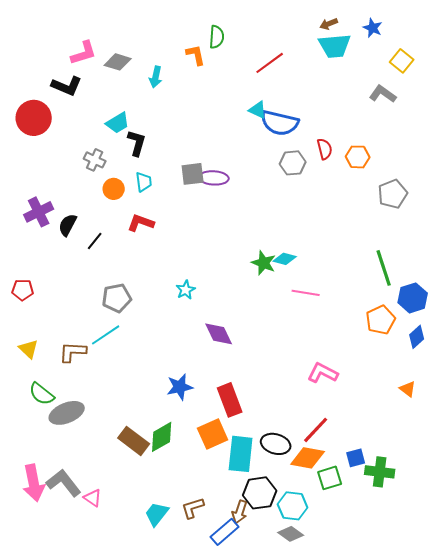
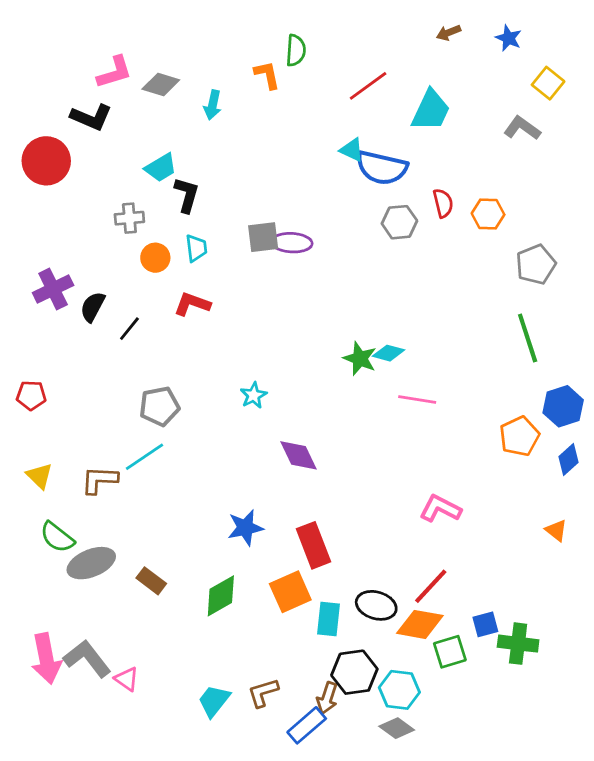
cyan trapezoid: (335, 46) -> (431, 110), moved, turned -60
gray cross: (95, 160) -> (129, 218), turned -30
green line: (384, 268) -> (528, 338), moved
brown rectangle: (134, 441) -> (151, 581), moved, size x0.7
cyan rectangle: (241, 454) -> (329, 619), size x0.7

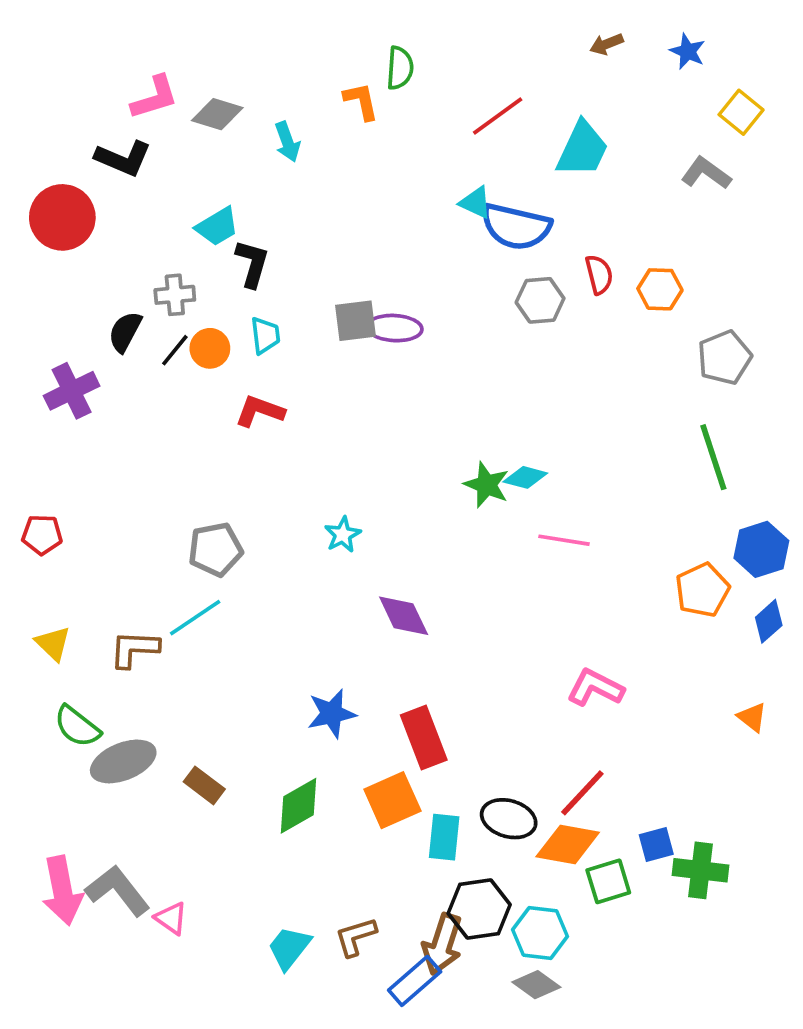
cyan arrow: (213, 105) -> (287, 142), turned -32
black semicircle: (93, 307) -> (125, 332), moved
black line: (129, 329) -> (175, 350), moved
brown arrow: (327, 698) -> (442, 944), size x1.4

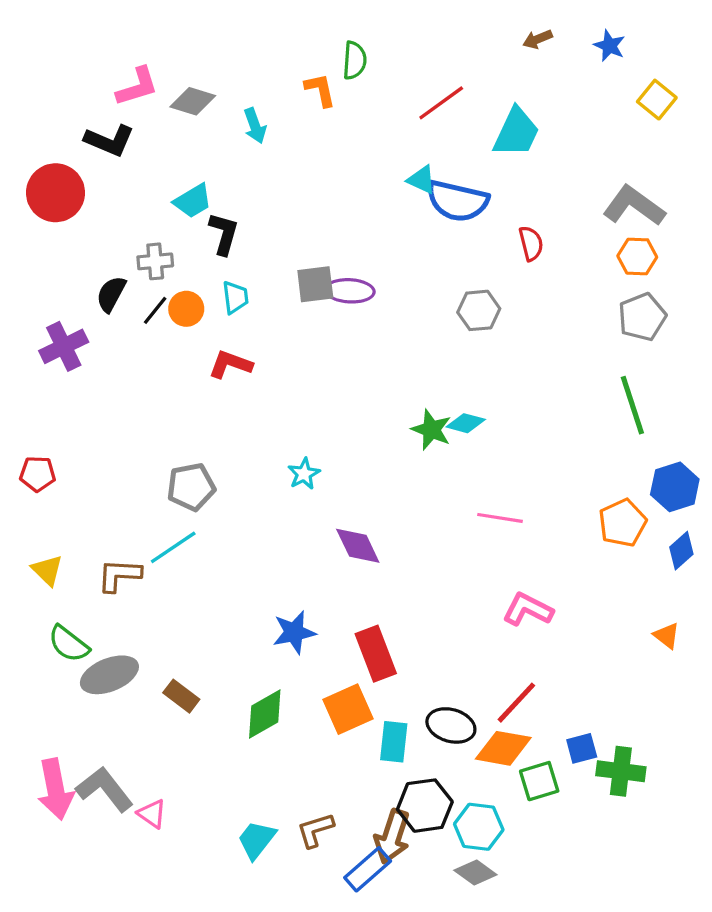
gray L-shape: (706, 173) -> (634, 206), moved, size x1.4
orange hexagon: (660, 289) -> (637, 256), moved
gray hexagon: (540, 300) -> (479, 310), moved
pink line: (564, 540) -> (500, 518), moved

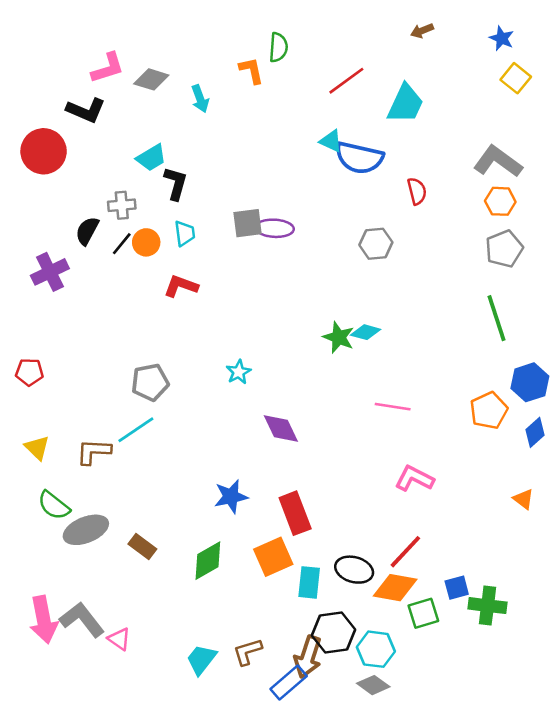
blue star: (609, 46) -> (502, 38), moved

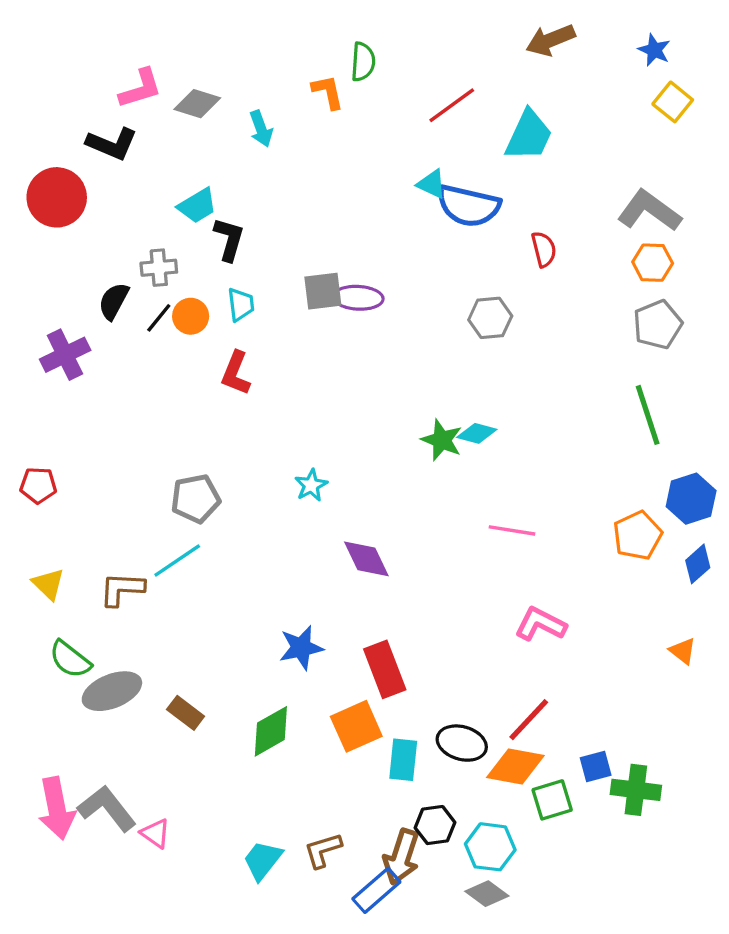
brown arrow: (422, 31) -> (550, 40), size x1.6
red L-shape: (181, 286) -> (236, 373), turned -88
black hexagon: (334, 632) -> (435, 825), size x0.7

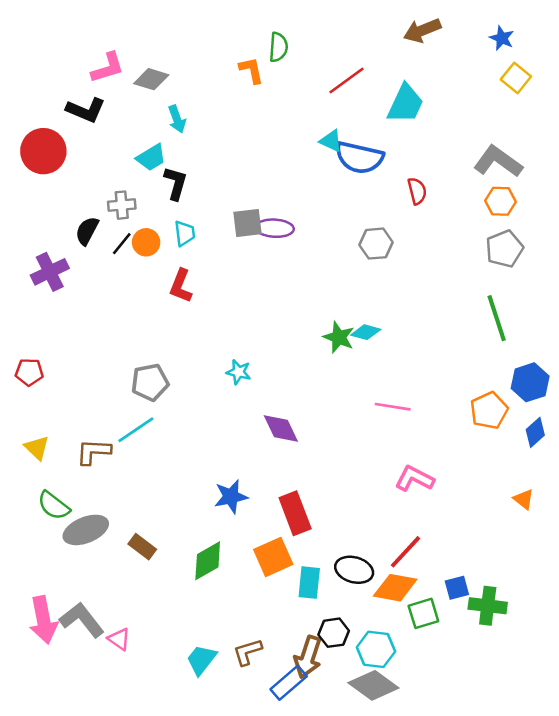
cyan arrow: (261, 129) -> (177, 119), moved
cyan star: (311, 485) -> (239, 372), turned -30
gray diamond: (487, 894) -> (373, 685), size x1.5

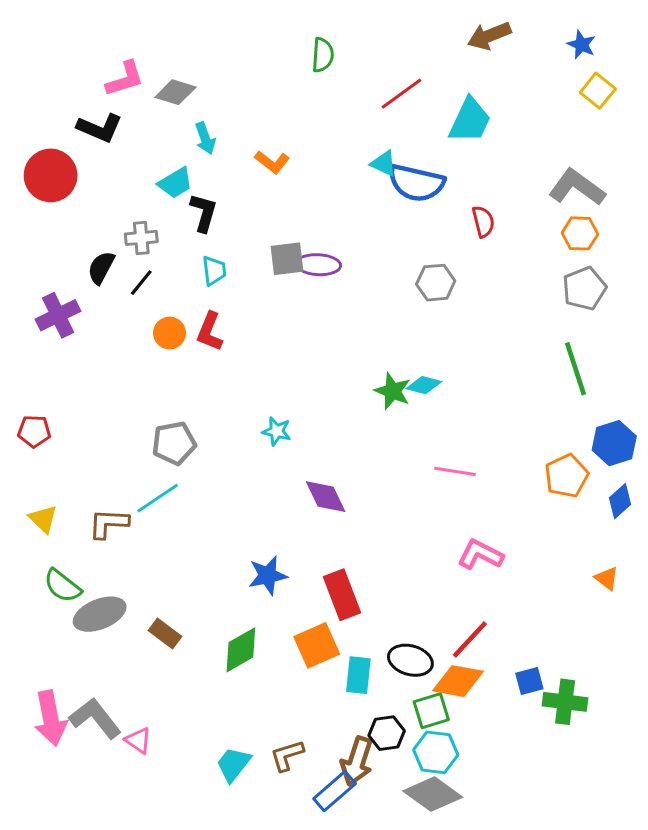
orange L-shape: (251, 70) -> (272, 162), moved, turned 140
orange circle: (146, 242) -> (170, 333), moved
green square: (423, 613) -> (431, 711), moved

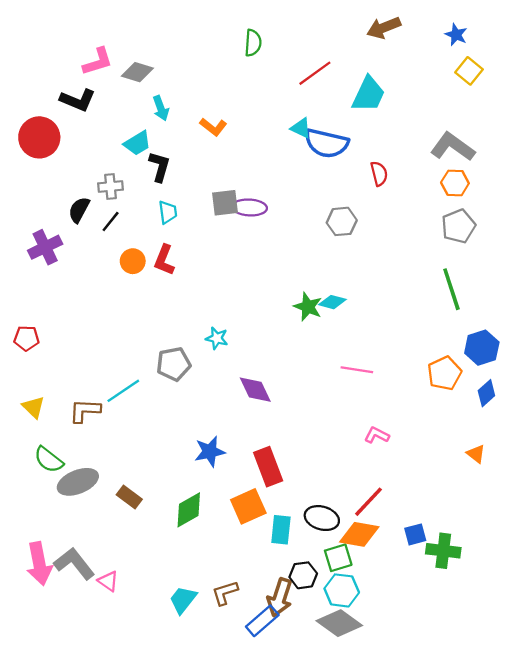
gray pentagon: (174, 443) -> (174, 364), moved
pink L-shape: (480, 555) -> (377, 435), size x0.7

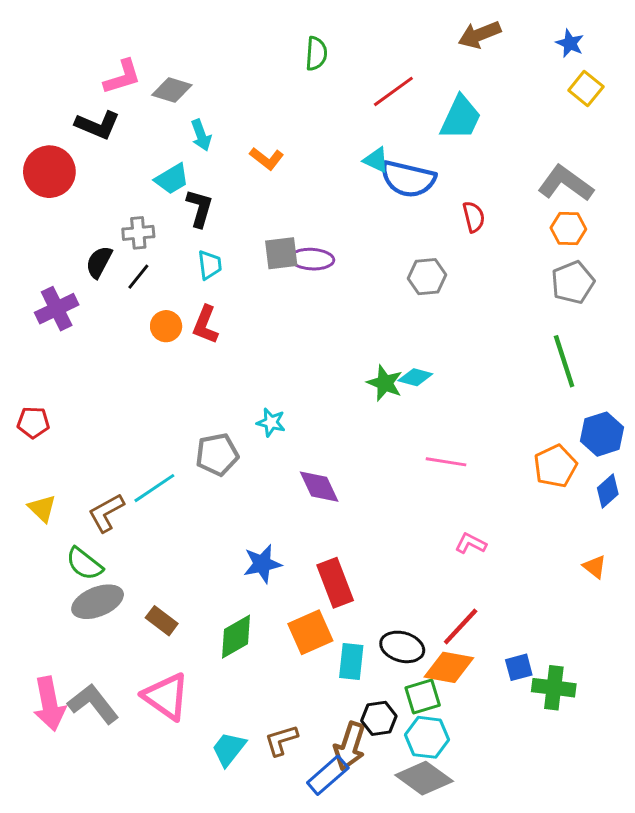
brown L-shape: (85, 411) -> (106, 513), turned -32
green semicircle: (49, 460) -> (84, 564), moved
pink triangle: (108, 581) -> (166, 696), moved, size x1.8

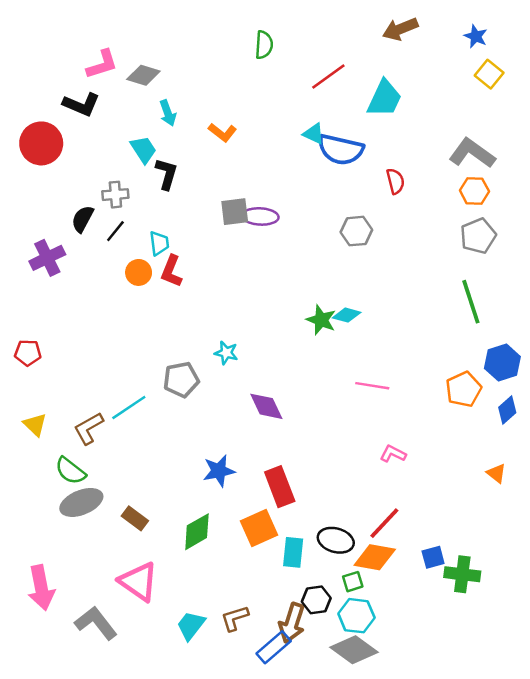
cyan trapezoid: (172, 179) -> (143, 150), turned -92
cyan trapezoid: (210, 265) -> (159, 243), moved
green square: (423, 696) -> (353, 582), size x0.7
gray L-shape: (93, 704) -> (96, 623), moved

